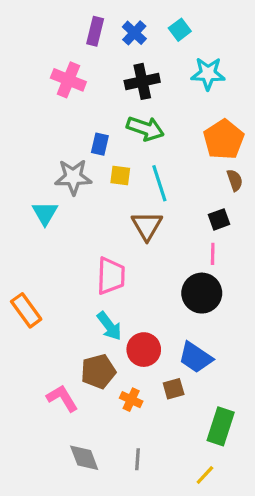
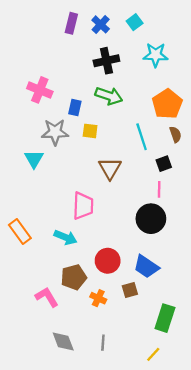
pink cross: (68, 80) -> (40, 90), moved
cyan line: (159, 183) -> (142, 137), moved
cyan arrow: (109, 326) -> (66, 237), moved, turned -30

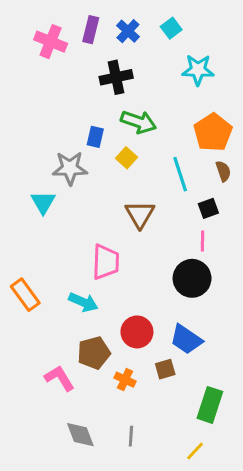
black cross: (106, 61) -> (116, 77), moved
pink cross: (40, 90) -> (51, 42), moved
yellow square: (90, 131) -> (127, 158), moved, turned 35

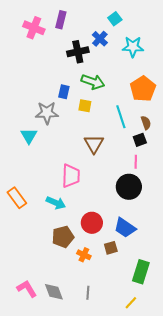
blue cross: (128, 31) -> (100, 39), moved
yellow square: (127, 158) -> (85, 106), turned -32
brown semicircle: (223, 171) -> (146, 123), moved
pink L-shape: (59, 378) -> (27, 289), moved

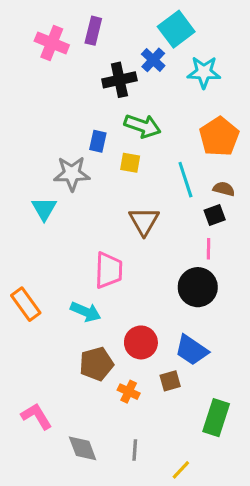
cyan square: (115, 19) -> (176, 29), size x1.6
brown semicircle: (146, 123) -> (224, 189), turned -56
pink L-shape: (27, 289) -> (36, 416), moved
yellow line: (131, 303) -> (181, 470), moved

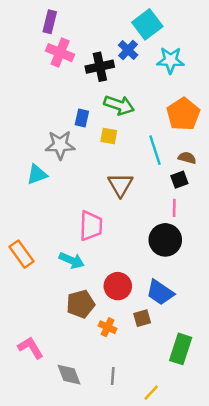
purple rectangle: (93, 31) -> (50, 22), moved
pink cross: (52, 43) -> (60, 53), moved
cyan triangle: (44, 209) -> (37, 174), turned 40

